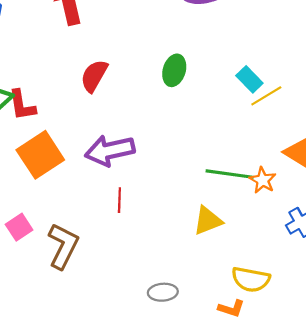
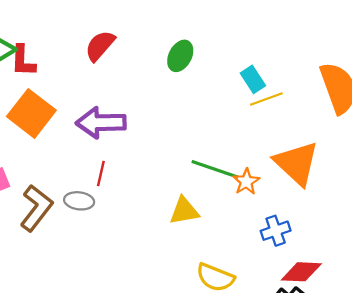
orange square: (40, 155) -> (31, 113), turned -30
gray ellipse: (163, 292) -> (79, 201), moved

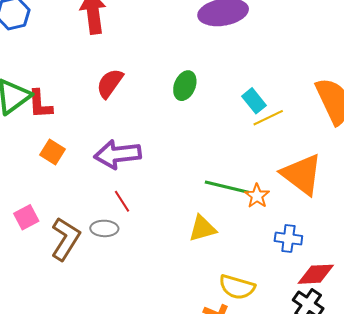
orange square: (31, 113) -> (53, 152), size x0.6
red line: (101, 173) -> (122, 201), turned -40
blue cross: (276, 231) -> (288, 239), turned 32

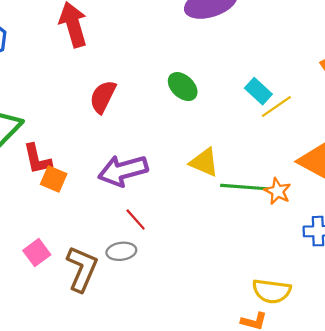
green ellipse: (185, 86) -> (183, 87), turned -60
red L-shape: (40, 104) -> (37, 159), moved
yellow triangle: (202, 228) -> (204, 162), moved, turned 48

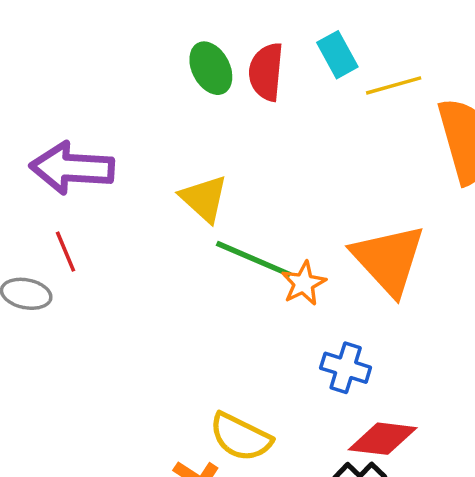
cyan rectangle: (258, 91) -> (337, 55), moved
red semicircle: (103, 97) -> (266, 72), moved, turned -40
yellow line: (276, 107) -> (394, 85), moved

